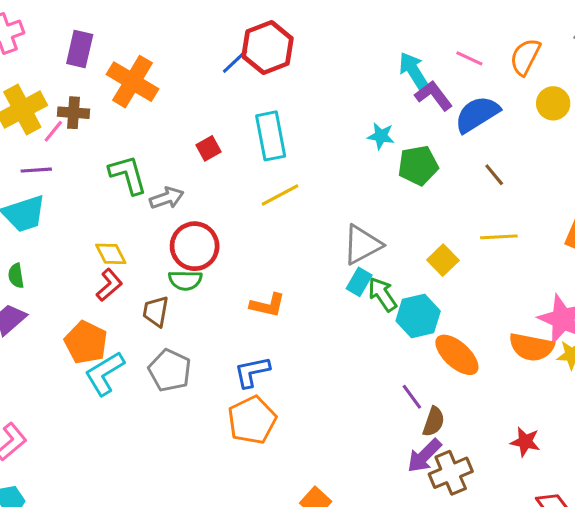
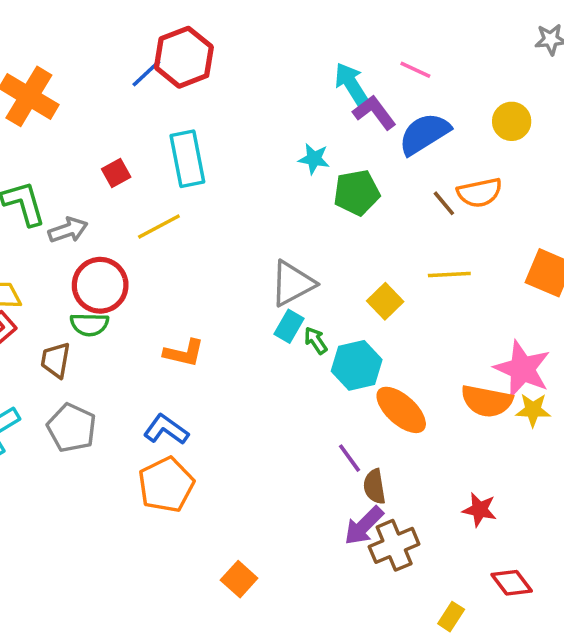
orange semicircle: (525, 57) -> (480, 193), moved, turned -129
yellow line: (280, 195) -> (159, 226), moved
green arrow: (382, 294) -> (316, 340), size x0.7
blue L-shape: (252, 372) -> (166, 430), turned 48
brown semicircle: (434, 422) -> (374, 487), turned 152

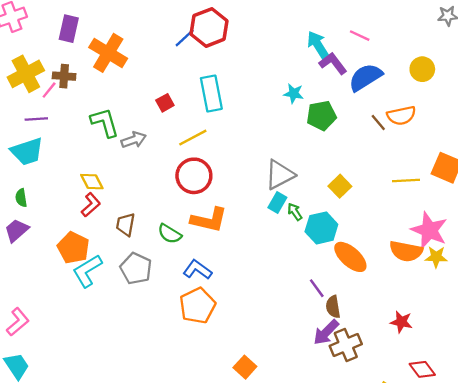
yellow line: (449, 275) -> (406, 180), moved
red circle: (100, 285) -> (194, 176), moved
green semicircle: (89, 324) -> (170, 234), moved, turned 30
orange L-shape: (184, 353) -> (209, 220), size x1.4

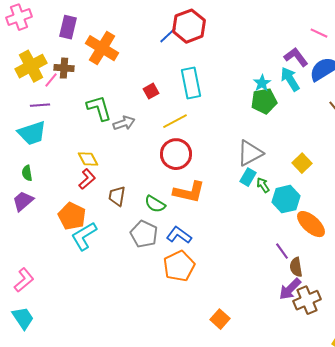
cyan arrow: (318, 45) -> (290, 79), moved
cyan star: (294, 94) -> (262, 83), turned 30
green pentagon: (321, 116) -> (264, 101), moved
gray pentagon: (136, 269) -> (144, 234), moved

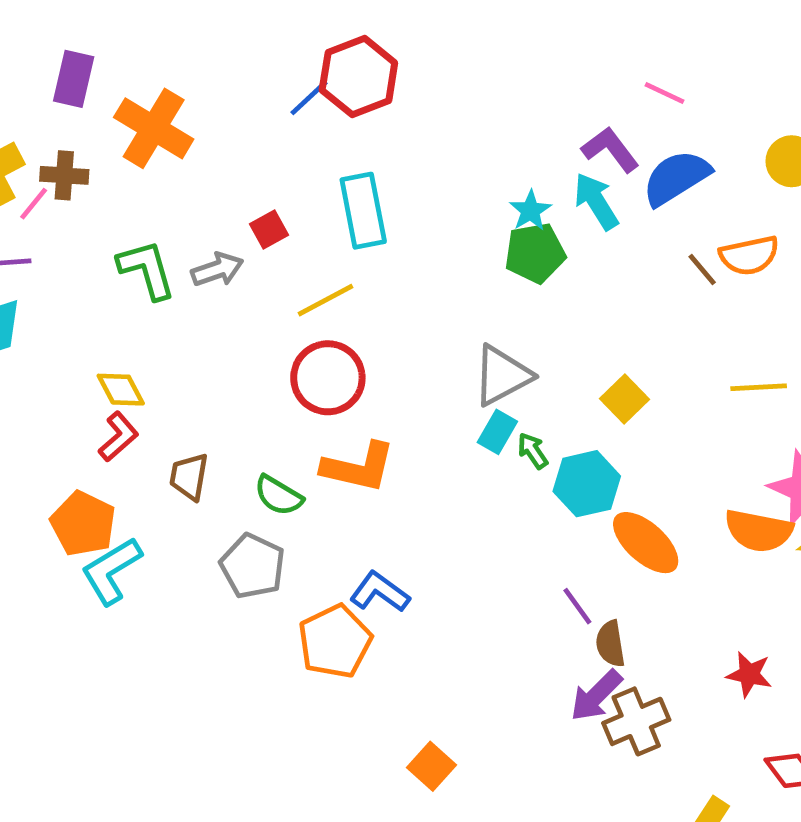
gray arrow: (124, 123) -> (217, 270), moved
blue L-shape: (179, 235) -> (380, 592), moved

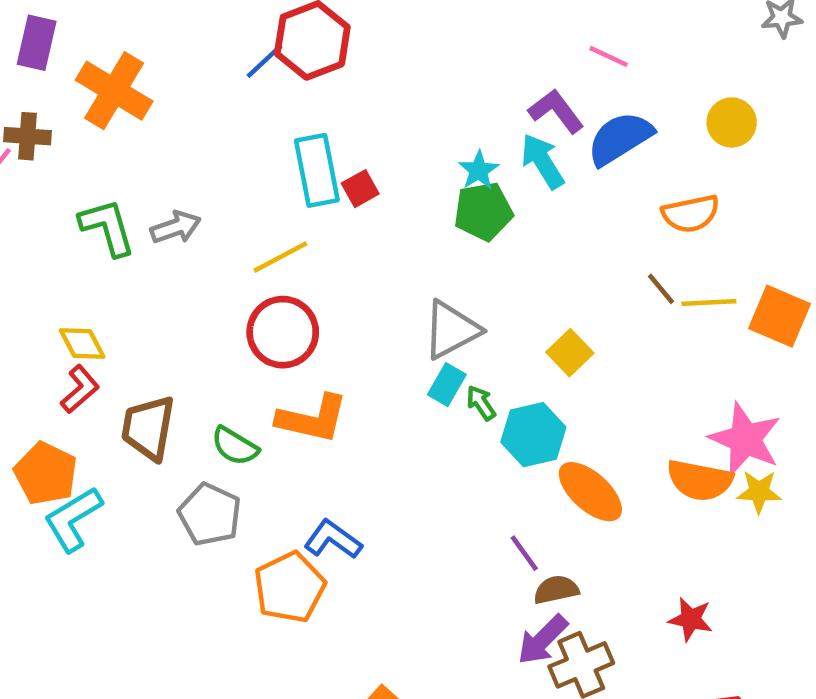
red square: (269, 230) -> (360, 189), moved
brown line: (702, 270) -> (661, 289), moved
yellow line: (759, 387) -> (709, 303), moved
brown trapezoid: (189, 477) -> (148, 428), size x1.4
brown semicircle: (610, 644) -> (556, 590), turned 87

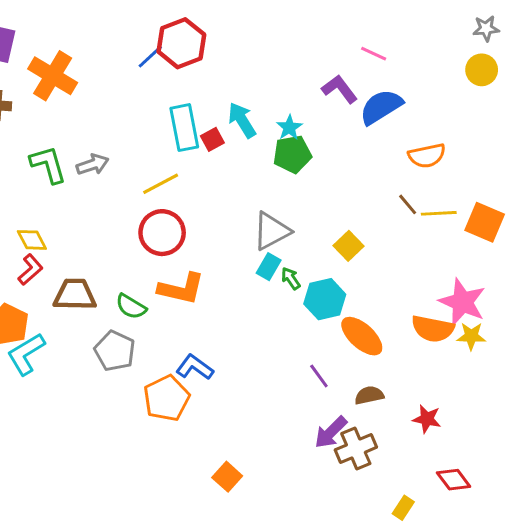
yellow circle: (732, 122) -> (482, 70), moved
cyan arrow: (542, 161) -> (242, 120), moved
brown trapezoid: (148, 428) -> (75, 295), turned 81
brown semicircle: (556, 590) -> (369, 395), moved

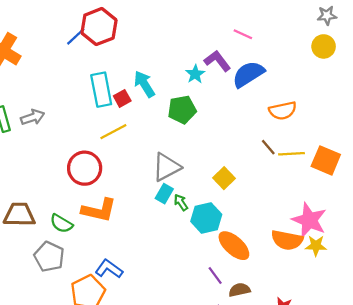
cyan star: (289, 128) -> (195, 74), moved
yellow line: (161, 184) -> (113, 132), moved
purple line: (319, 376) -> (215, 275), moved

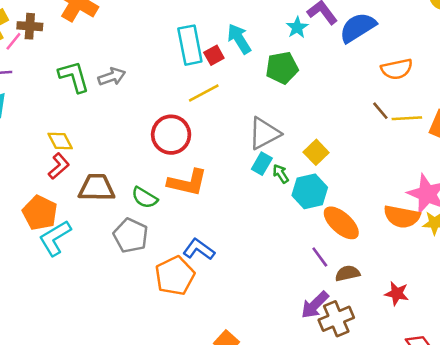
yellow square: (224, 178) -> (316, 152), moved

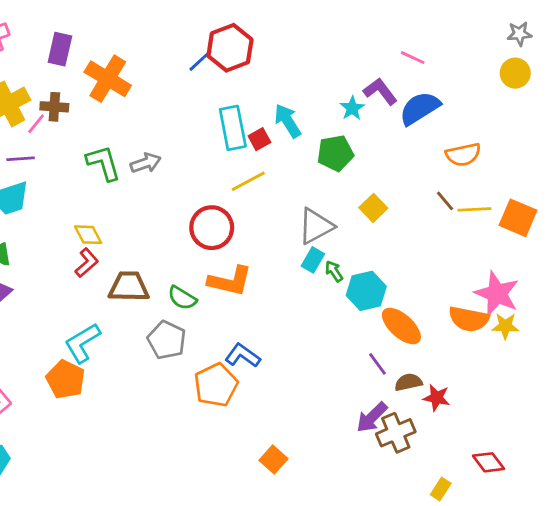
yellow square: (316, 152) -> (373, 208), moved
orange pentagon: (40, 213) -> (66, 379), moved
red star: (397, 294) -> (437, 398), moved

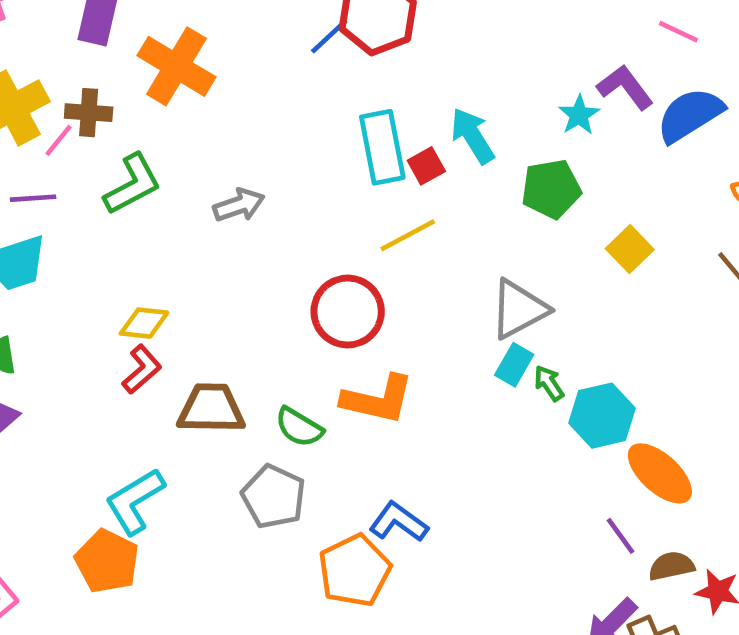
green L-shape: (103, 163) -> (133, 184), moved, turned 78
yellow square: (373, 208) -> (630, 249), moved
yellow diamond: (88, 235) -> (144, 323), turned -56

